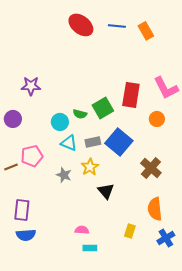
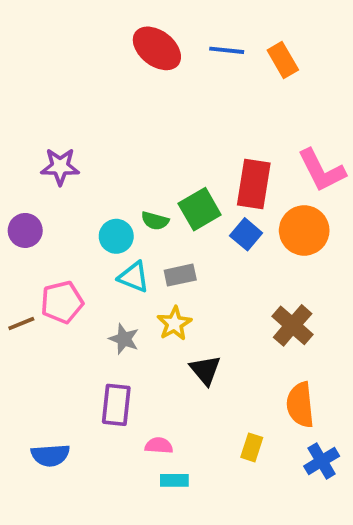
orange circle: (157, 119) -> (304, 230), size x1.6
blue square: (119, 142) -> (246, 234), moved, size x0.6
purple rectangle: (22, 210) -> (116, 405), moved

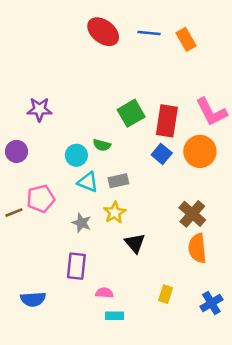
green square: (200, 209) -> (131, 113), moved
orange semicircle: (300, 405) -> (197, 248), moved

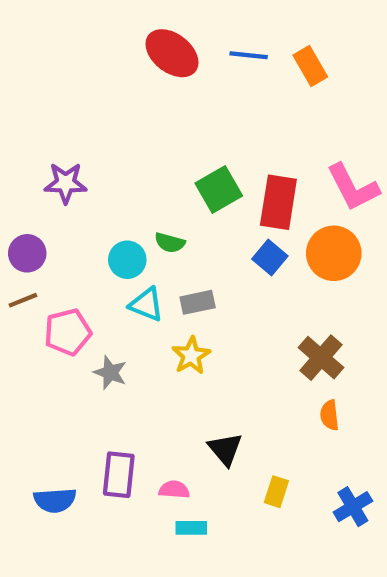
brown line: (14, 213) -> (23, 300), moved
gray star: (81, 223) -> (110, 373), moved
black triangle: (135, 243) -> (225, 449), moved
orange semicircle: (197, 248) -> (330, 415), size x0.6
purple rectangle: (76, 266) -> (119, 475), moved

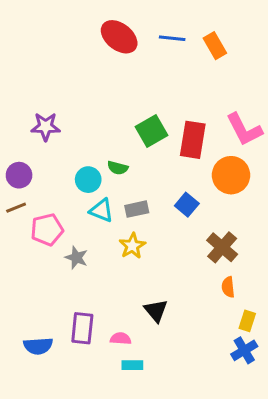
blue square: (270, 258) -> (187, 205), moved
yellow rectangle: (276, 492) -> (247, 321), moved

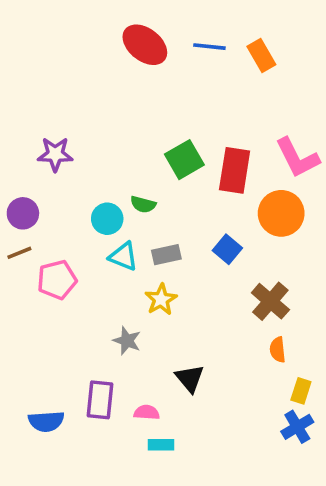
gray star: (76, 258) -> (127, 341), moved

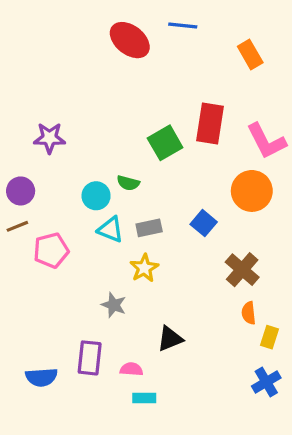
blue line: (209, 47) -> (183, 26), moved
orange rectangle: (261, 56) -> (250, 54), moved
red rectangle: (235, 170) -> (210, 124), moved
black triangle: (190, 378) -> (170, 339), turned 48
yellow rectangle: (301, 391) -> (269, 337), moved

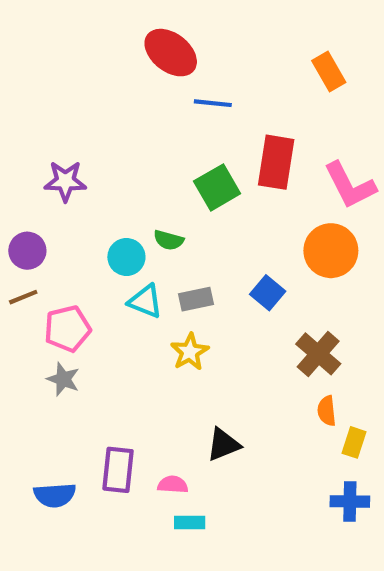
blue line: (183, 26) -> (213, 103), moved
gray star: (114, 305) -> (63, 379), moved
blue cross: (266, 382) -> (350, 501), turned 32

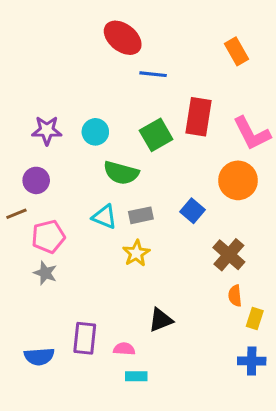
green semicircle: (169, 240) -> (121, 173), size x1.6
purple circle: (27, 251) -> (36, 180), moved
cyan circle: (126, 257) -> (95, 132), moved

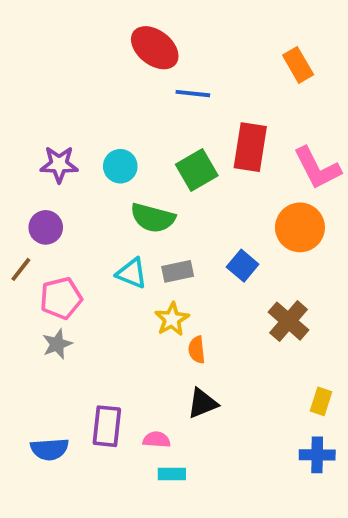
brown line: (16, 214) -> (21, 269), turned -30
gray star: (45, 273) -> (57, 344), turned 30
orange semicircle: (235, 296) -> (197, 350), moved

